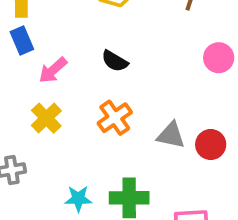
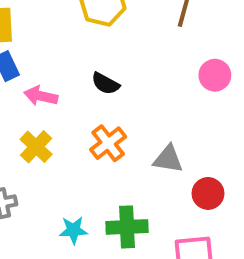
pink arrow: (53, 70) -> (41, 96), turned 56
red circle: (211, 145) -> (208, 193), moved

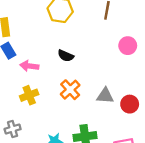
yellow cross: (36, 147) -> (29, 95), turned 30
red circle: (208, 193) -> (130, 104), moved

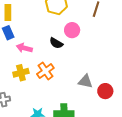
pink circle: (128, 46) -> (72, 30), moved
orange cross: (70, 90) -> (45, 71), moved

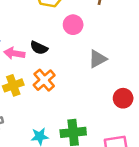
black semicircle: (56, 43) -> (39, 48), moved
gray triangle: (85, 81) -> (98, 59), moved, turned -35

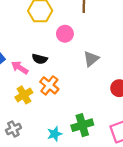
pink arrow: (14, 53) -> (20, 68), turned 35

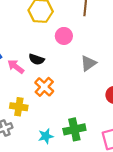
yellow cross: (24, 95) -> (19, 107), moved, turned 35

